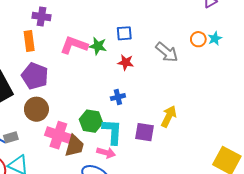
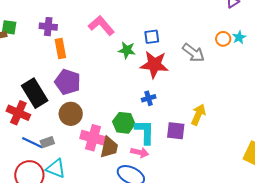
purple cross: (41, 17) -> (48, 27), moved
pink L-shape: (74, 45) -> (101, 25), moved, turned 32
red star: (126, 62) -> (154, 65), size x1.8

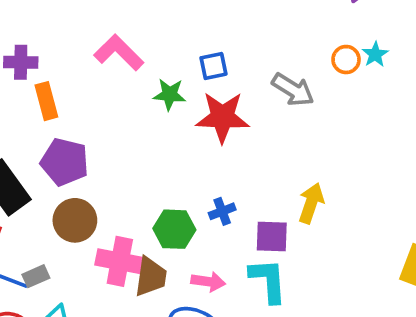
blue cross: (149, 98) -> (222, 211), moved
cyan L-shape: (145, 132) -> (268, 280), moved

